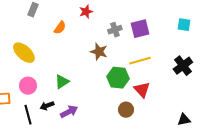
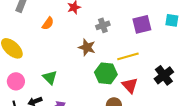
purple square: (140, 29) -> (142, 24), moved
black cross: (183, 66) -> (164, 75), moved
green triangle: (62, 82) -> (50, 77), turned -42

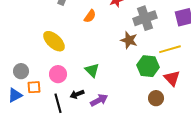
gray cross: (103, 25) -> (145, 18), size x1.6

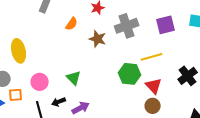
brown star: (129, 40) -> (98, 39), moved
yellow ellipse: (54, 41) -> (19, 51), moved, turned 35
brown circle: (156, 98) -> (153, 106), moved

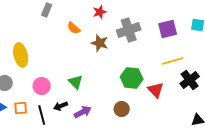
orange semicircle: (72, 24) -> (74, 28), turned 96
yellow line: (152, 57) -> (173, 61), moved
orange square: (16, 95) -> (21, 108), moved
brown circle: (153, 106) -> (122, 109), moved

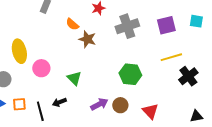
brown star: (100, 43) -> (87, 39), moved
pink circle: (42, 86) -> (41, 68), moved
red triangle: (156, 90) -> (150, 111), moved
purple arrow: (83, 112) -> (99, 104), moved

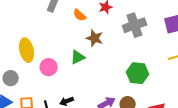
orange semicircle: (72, 24) -> (80, 15), moved
green triangle: (74, 78) -> (78, 57), moved, turned 49

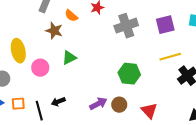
brown star: (95, 38) -> (54, 31), moved

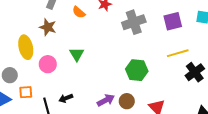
brown star: (54, 31) -> (48, 27), moved
green triangle: (69, 58) -> (77, 54), turned -35
orange square: (18, 104) -> (26, 92), moved

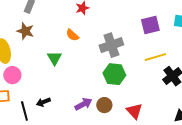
orange semicircle: (79, 12) -> (72, 35), moved
gray cross: (134, 22) -> (111, 45), moved
pink circle: (48, 64) -> (12, 75), moved

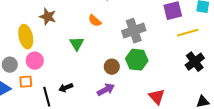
yellow line: (155, 57) -> (188, 33), moved
brown circle: (104, 105) -> (112, 67), moved

